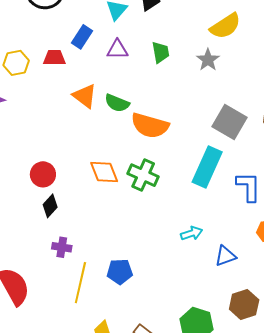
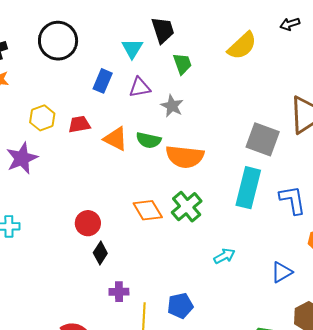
green trapezoid: (160, 52) -> (182, 64), moved
red trapezoid: (54, 58) -> (79, 124), moved
gray star: (208, 60) -> (172, 106), moved
green cross: (143, 175) -> (187, 207), turned 36
cyan arrow: (192, 233) -> (224, 256), moved

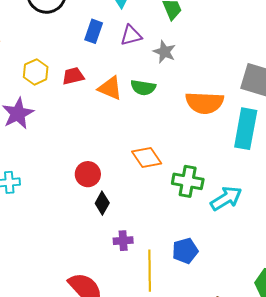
orange semicircle: (185, 157) -> (205, 103), moved
green cross: (187, 207) -> (188, 181), moved, turned -36
cyan arrow: (224, 256) -> (226, 198), size x1.5

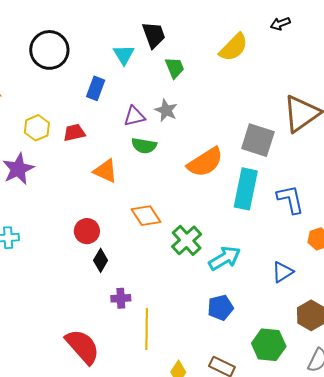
purple triangle: (131, 35) -> (134, 116), moved
orange triangle: (110, 88) -> (105, 171), moved
orange semicircle: (205, 103) -> (205, 162), turned -36
green cross: (188, 181) -> (187, 240), turned 36
blue pentagon: (185, 251) -> (221, 308), moved

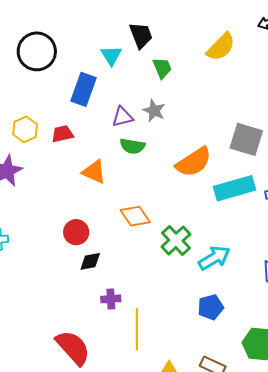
blue rectangle: (96, 88) -> (83, 89), size x1.4
cyan rectangle: (246, 189) -> (235, 188), turned 63
black diamond: (101, 260) -> (90, 261), turned 50

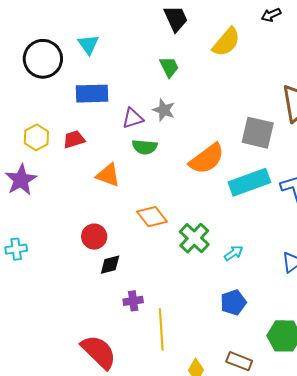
black trapezoid: (141, 35) -> (176, 19), moved
cyan triangle: (111, 55) -> (88, 45), moved
blue rectangle: (83, 89) -> (92, 94), turned 72
cyan arrow: (214, 258) -> (234, 253), size x0.6

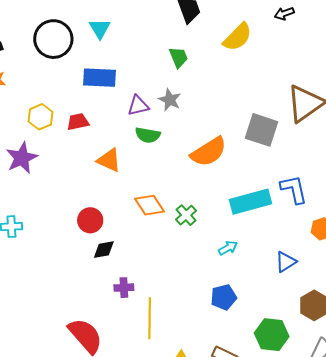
cyan rectangle: (249, 182) -> (250, 202), moved
green cross: (194, 238) -> (186, 215), moved, size x0.7

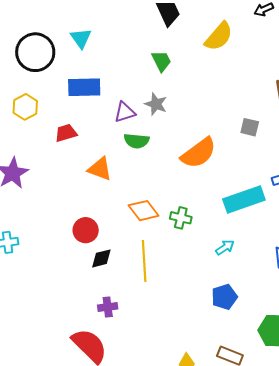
yellow hexagon: (41, 117) -> (25, 107), moved
gray square: (262, 130) -> (250, 127), size x0.6
green cross: (186, 215) -> (181, 218), turned -30
purple cross: (124, 288) -> (108, 307), moved
yellow line: (150, 318) -> (144, 261), moved

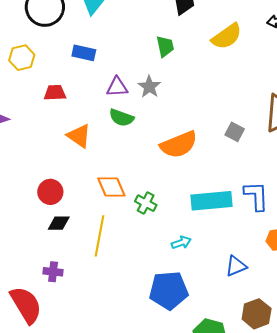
blue rectangle: (84, 87) -> (84, 53), size x0.7
blue pentagon: (224, 297) -> (169, 290), size x1.5

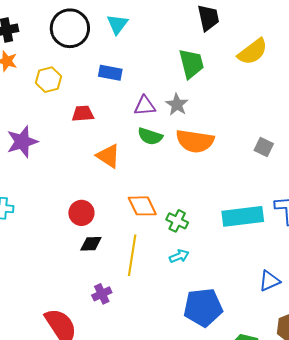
green trapezoid: (165, 46) -> (191, 64), size x1.4
orange semicircle: (179, 145) -> (195, 141), moved, turned 33
cyan arrow: (181, 243) -> (179, 256), moved
purple cross: (53, 272) -> (102, 294), moved, turned -30

